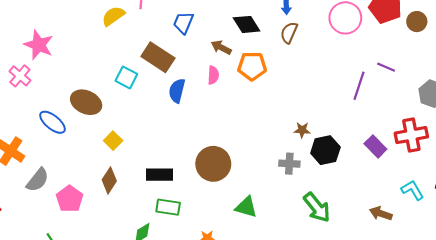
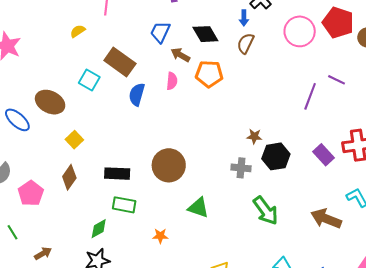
yellow semicircle: (113, 16) -> (78, 31), moved, size x0.7
blue trapezoid: (183, 23) -> (160, 32), moved
brown arrow: (381, 213) -> (326, 219), size x1.4

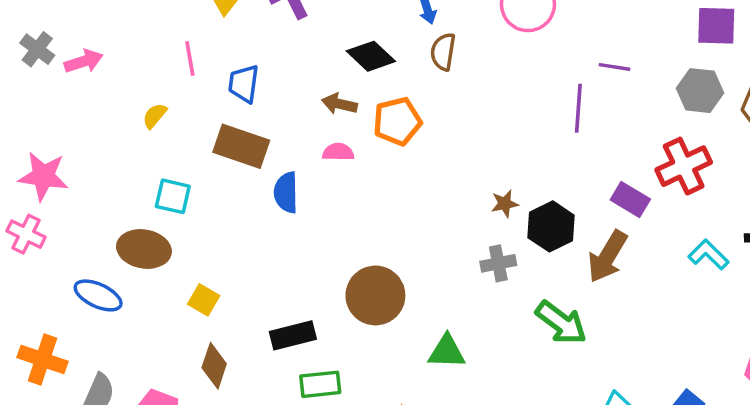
blue trapezoid: (160, 32) -> (244, 84), moved
cyan square: (89, 80) -> (173, 196), moved
pink semicircle: (172, 81) -> (338, 152), turned -78
brown arrow: (326, 219) -> (607, 257), moved, turned -64

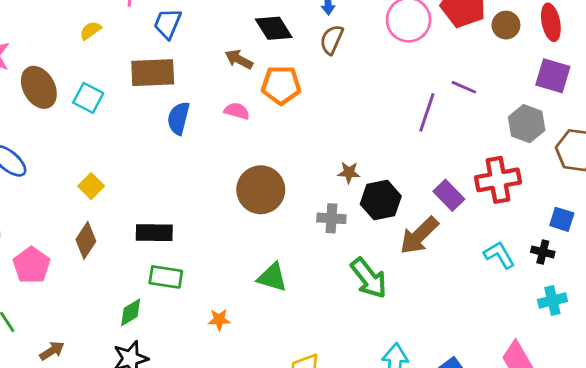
brown rectangle: (241, 146) -> (153, 73), turned -36
pink semicircle: (338, 152) -> (237, 111), moved
brown ellipse: (144, 249) -> (39, 87), moved, turned 36
brown circle: (375, 295) -> (261, 190), moved

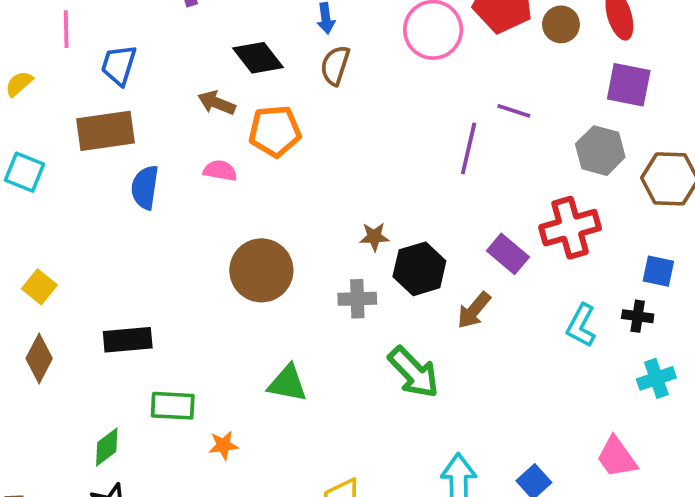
brown arrow: (419, 236) -> (474, 310), size x0.7
cyan L-shape: (499, 255) -> (581, 326), turned -116
green rectangle: (166, 277) -> (173, 406), moved

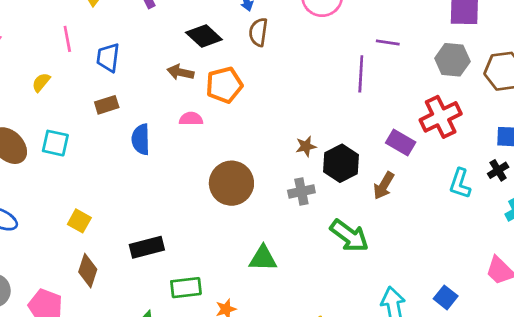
brown rectangle: (105, 131) -> (107, 105), size x0.6
black cross: (638, 316) -> (498, 170), turned -30

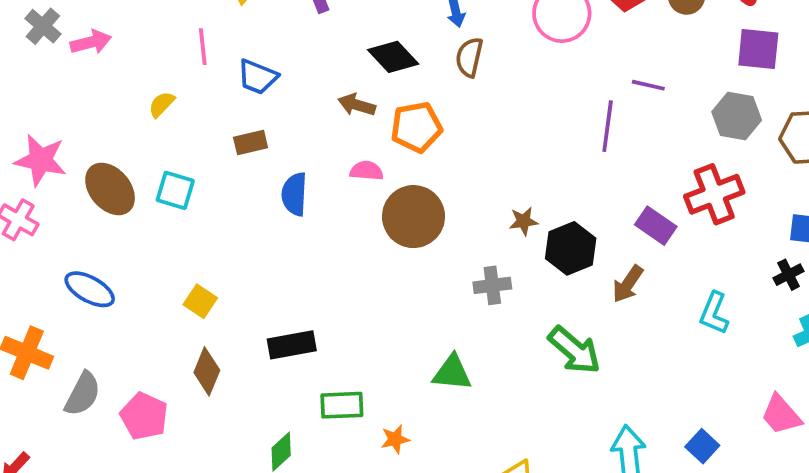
blue trapezoid: (108, 58) -> (258, 77), turned -80
brown circle: (231, 183) -> (413, 217), moved
cyan L-shape: (460, 183) -> (714, 313), moved
gray cross: (301, 191) -> (492, 285), moved

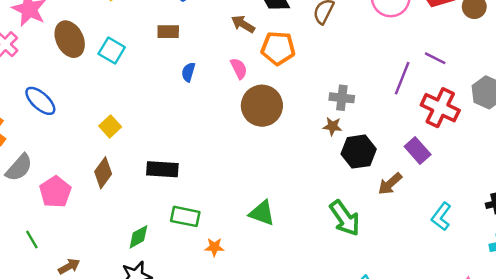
pink semicircle: (367, 171) -> (239, 68), turned 45
blue semicircle: (294, 194) -> (188, 72), size x0.7
red cross: (714, 194) -> (440, 108), moved, turned 33
gray cross: (492, 285) -> (342, 98), moved

